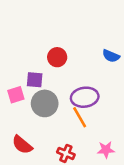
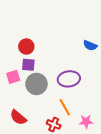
red circle: (57, 57) -> (26, 47), moved
orange line: (80, 117) -> (65, 107), moved

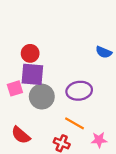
purple square: (28, 65) -> (32, 74), size x1.5
orange line: (65, 107) -> (74, 123), turned -30

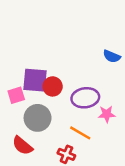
red circle: (30, 53) -> (53, 86), moved
gray circle: (42, 97) -> (38, 118), moved
pink star: (99, 140) -> (107, 114), moved

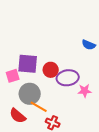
red circle: (53, 86) -> (51, 70), moved
orange line: (80, 133) -> (39, 107), moved

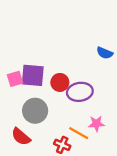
pink square: (13, 76) -> (15, 79), moved
pink star: (85, 91) -> (96, 124), moved
orange line: (39, 107) -> (79, 133), moved

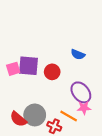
blue semicircle: (105, 53) -> (78, 54), moved
purple ellipse: (80, 92) -> (81, 92), moved, turned 60
gray circle: (35, 111) -> (35, 115), moved

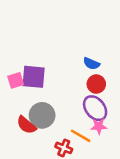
red circle: (52, 72) -> (96, 84), moved
gray circle: (35, 115) -> (42, 115), moved
red semicircle: (18, 119) -> (26, 125), moved

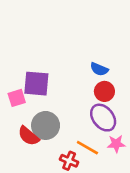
pink square: (16, 80) -> (17, 98), moved
pink star: (99, 126) -> (116, 144), moved

